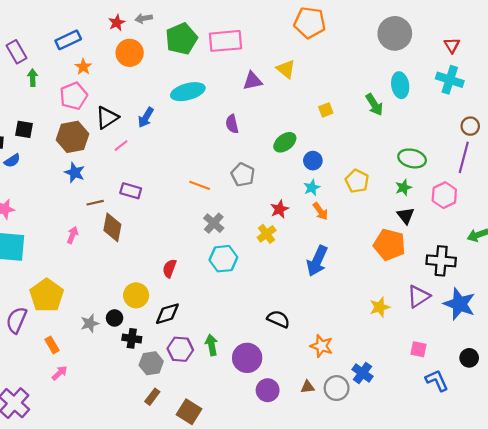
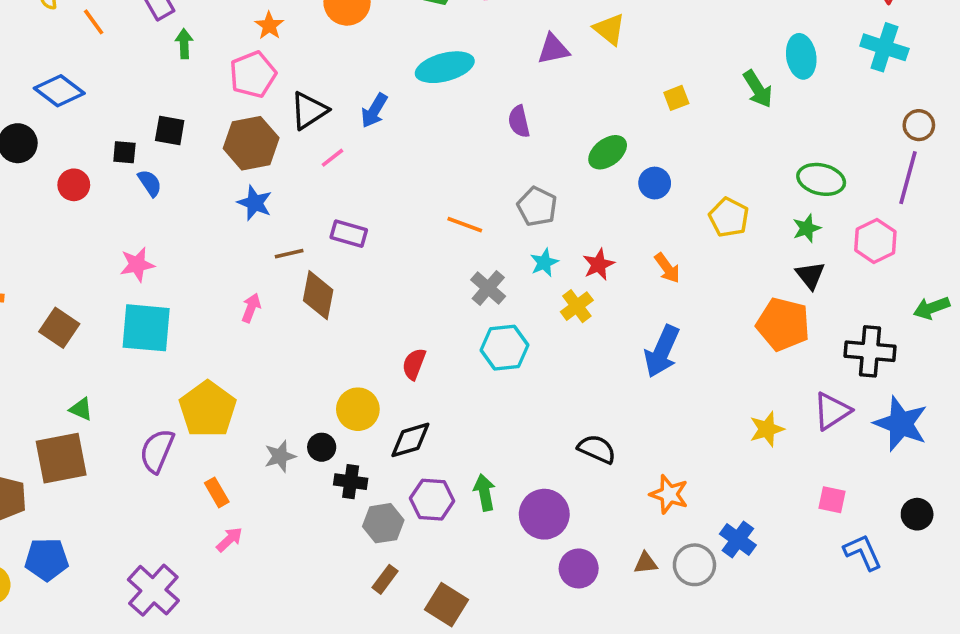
blue semicircle: (12, 161) -> (150, 183), turned -91
cyan star: (312, 188) -> (544, 263), moved

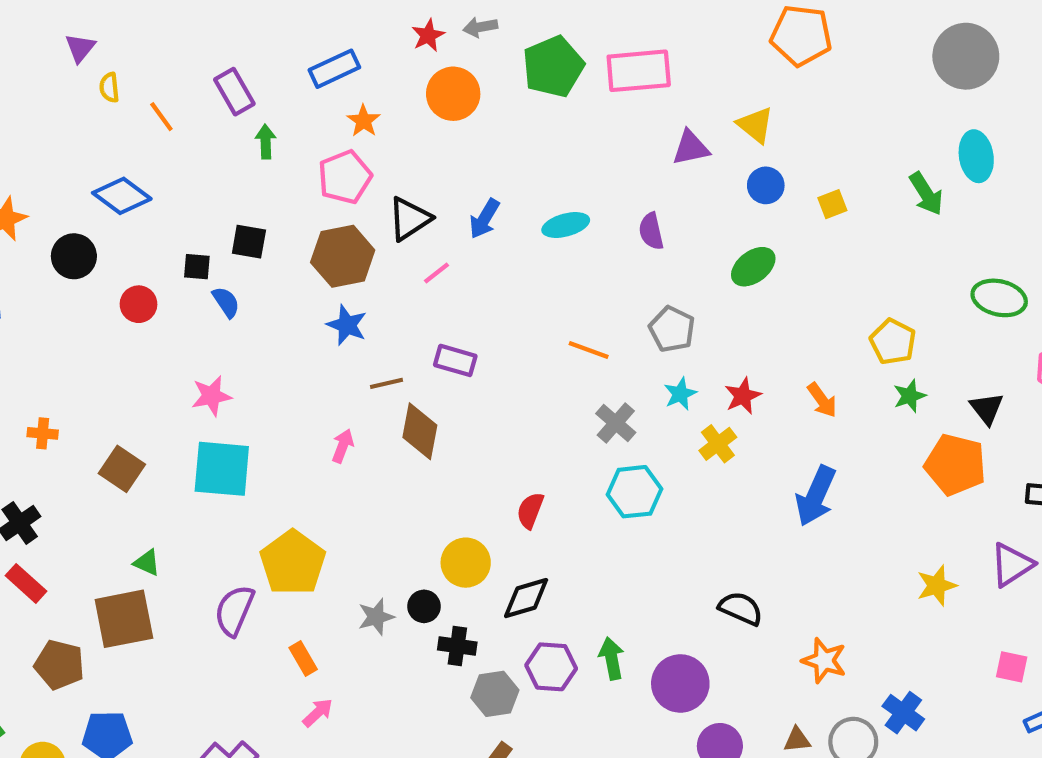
cyan ellipse: (445, 67) -> (566, 225), moved, size x0.7
blue circle: (655, 183) -> (766, 185), moved
green star: (807, 228) -> (910, 396), moved

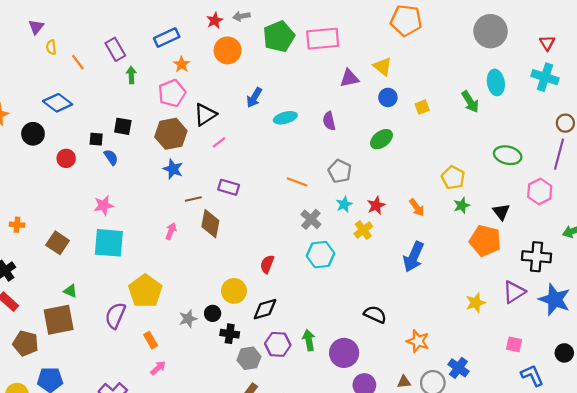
blue arrow: (484, 219) -> (254, 97), moved

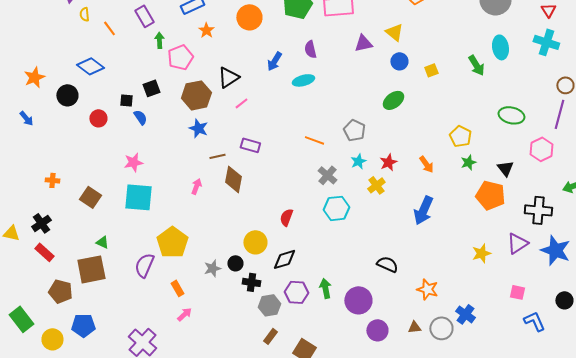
pink pentagon: (172, 93) -> (180, 57), moved
purple semicircle: (329, 121) -> (310, 49), moved
black square: (123, 126) -> (151, 88), turned -30

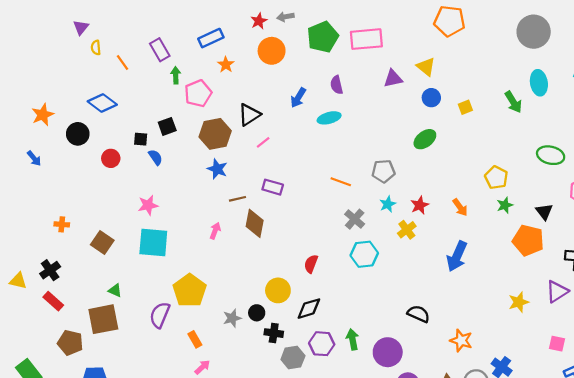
gray pentagon: (354, 130) -> (383, 171), turned -30

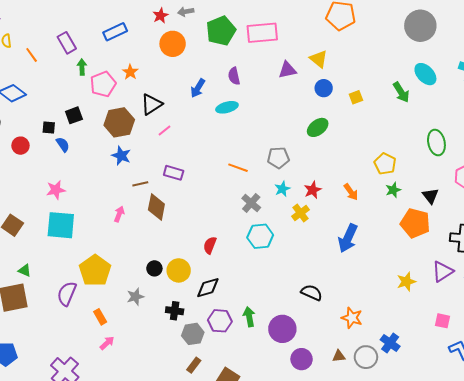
orange star: (226, 65) -> (130, 72), moved
cyan ellipse: (539, 83) -> (425, 74), turned -35
green ellipse: (551, 155) -> (436, 143), turned 65
black circle: (257, 313) -> (154, 268), moved

